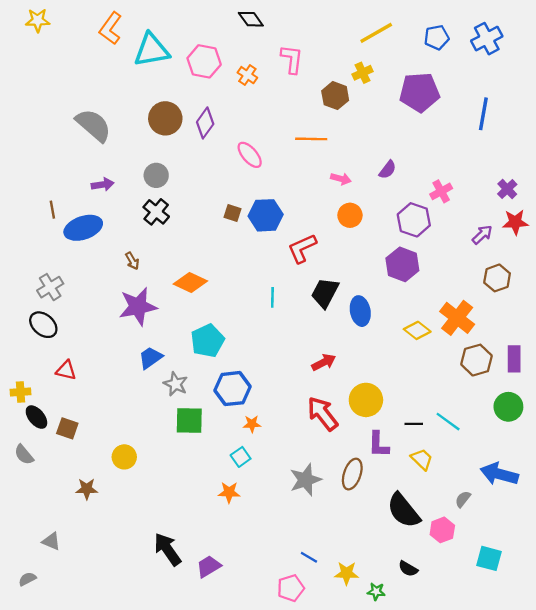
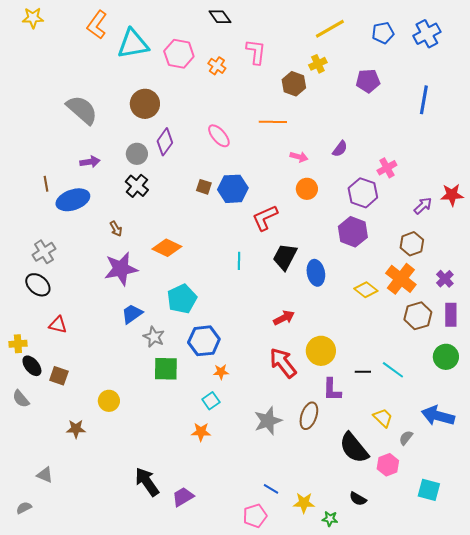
purple pentagon: (420, 92) -> (368, 81), size x0.7
purple diamond: (205, 123) -> (165, 142), moved
purple cross: (507, 189) -> (445, 279), moved
brown hexagon: (497, 278) -> (412, 244), moved
yellow trapezoid: (422, 459) -> (383, 418), moved

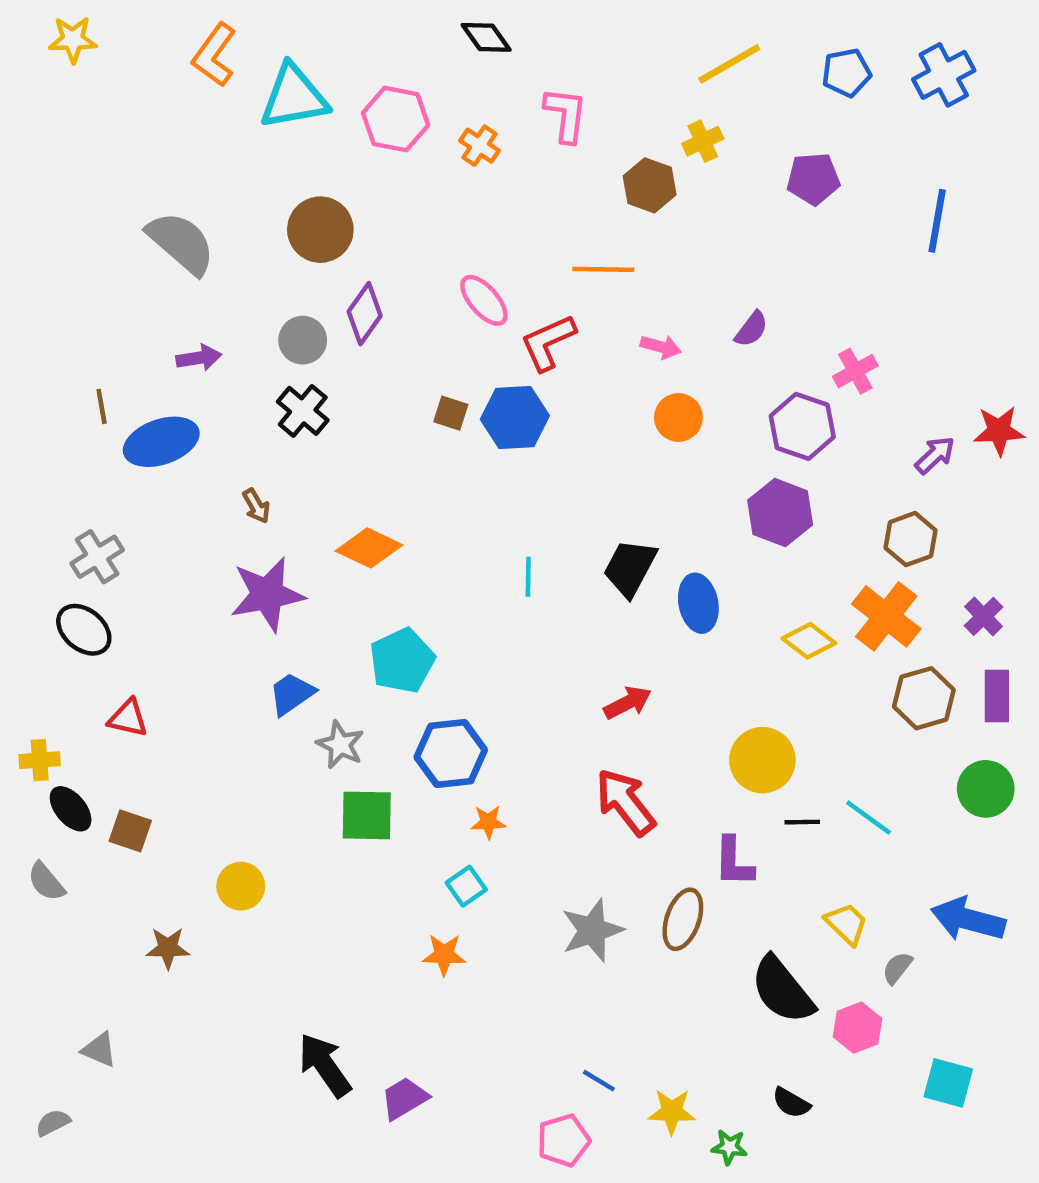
red L-shape: (265, 218) -> (548, 342), moved
yellow circle: (321, 351) -> (762, 760), moved

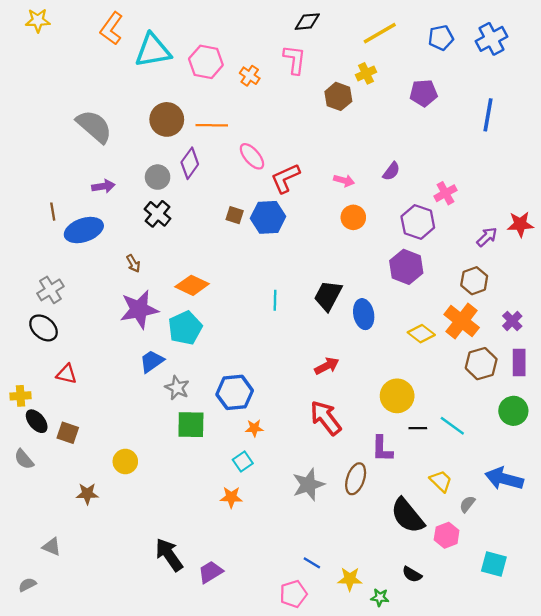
black diamond: (486, 37) -> (307, 22), moved, turned -60
orange line: (603, 269) -> (212, 125), moved
cyan pentagon: (402, 661) -> (185, 328), moved

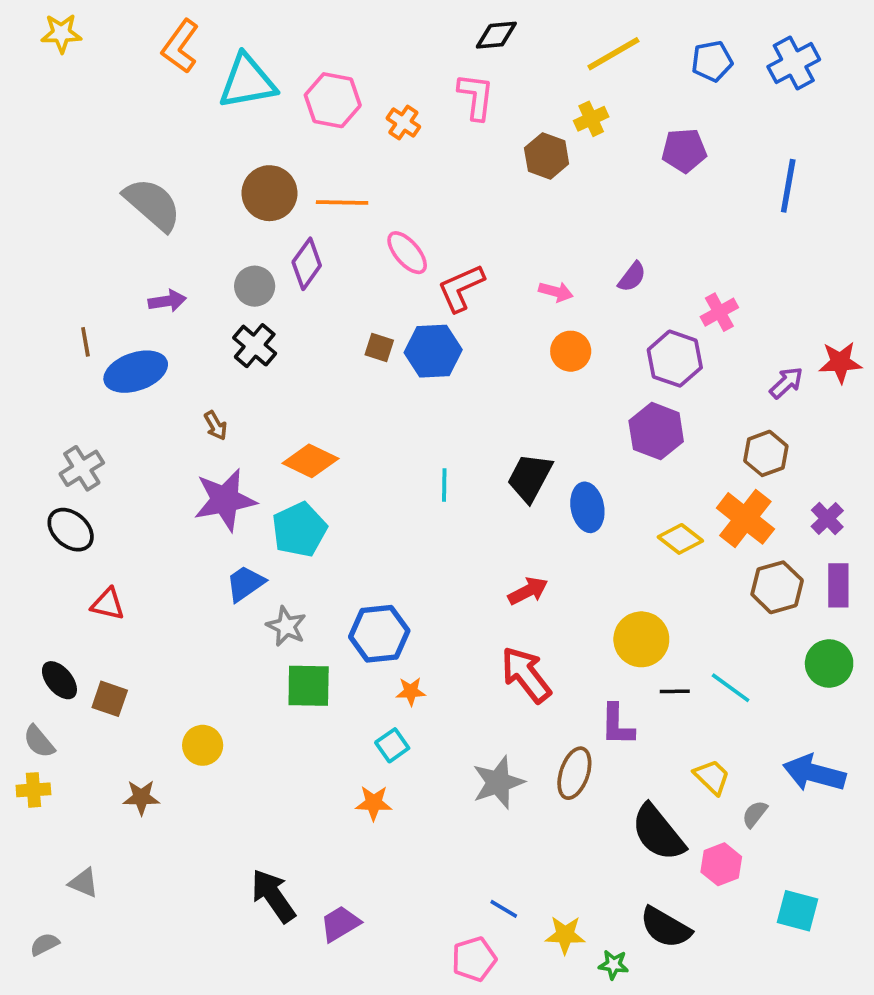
yellow cross: (20, 396) -> (33, 790), moved
black semicircle: (412, 574) -> (665, 927), size x1.6

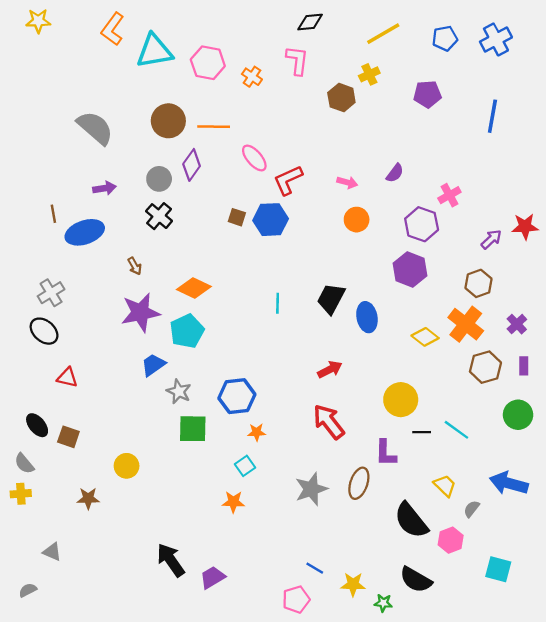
purple rectangle: (838, 585) -> (524, 366), size x0.7

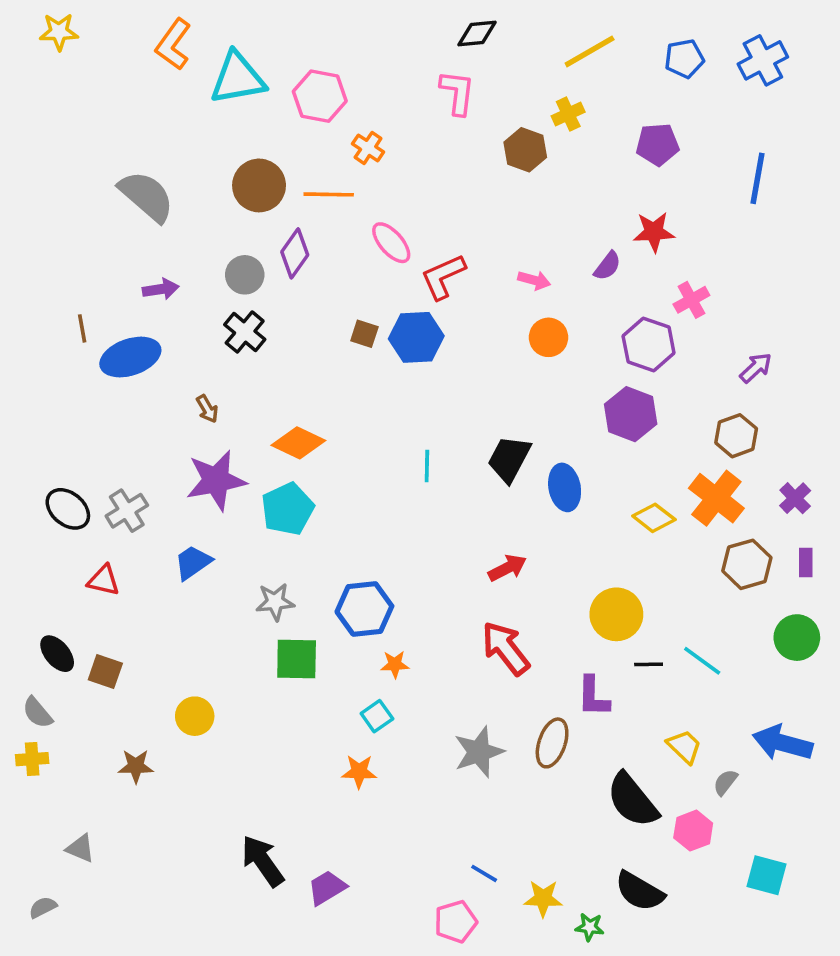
orange cross: (252, 77) -> (368, 148), moved
red star: (525, 227) -> (654, 232), moved
gray cross: (51, 293) -> (127, 511), moved
blue trapezoid: (153, 365) -> (193, 562), moved
gray star: (179, 391) -> (275, 602), turned -30

